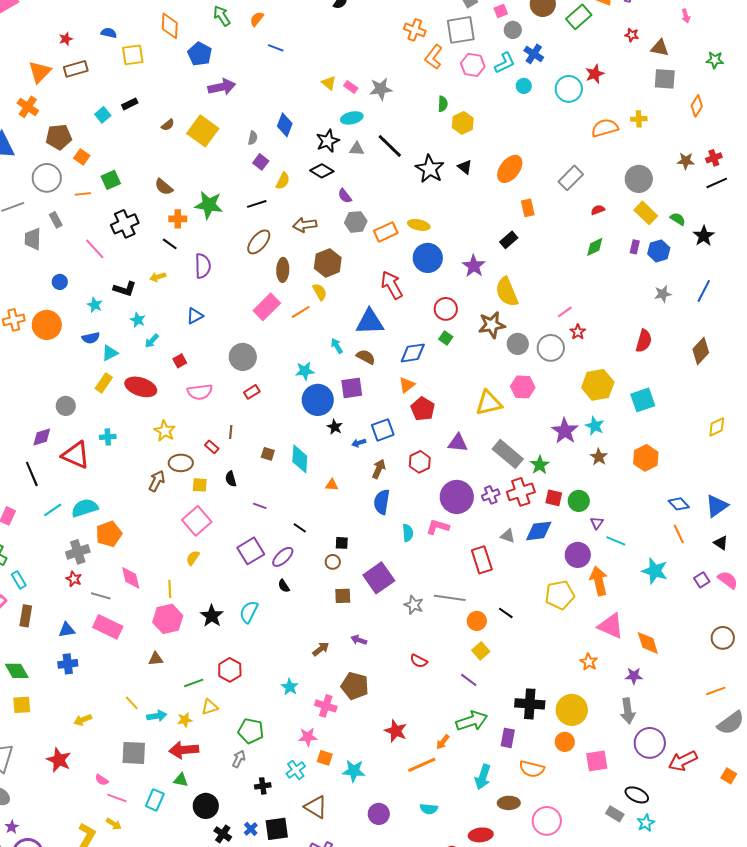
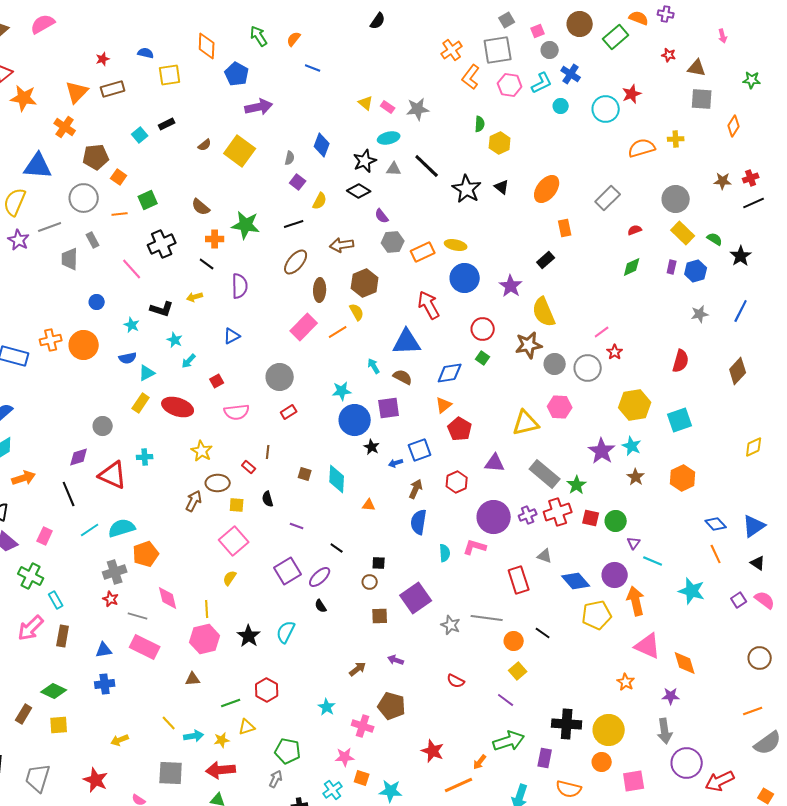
orange cross: (415, 30) -> (452, 50), turned 35
blue diamond: (539, 531) -> (576, 581), moved, turned 56
green diamond: (17, 671) -> (54, 691), turned -35

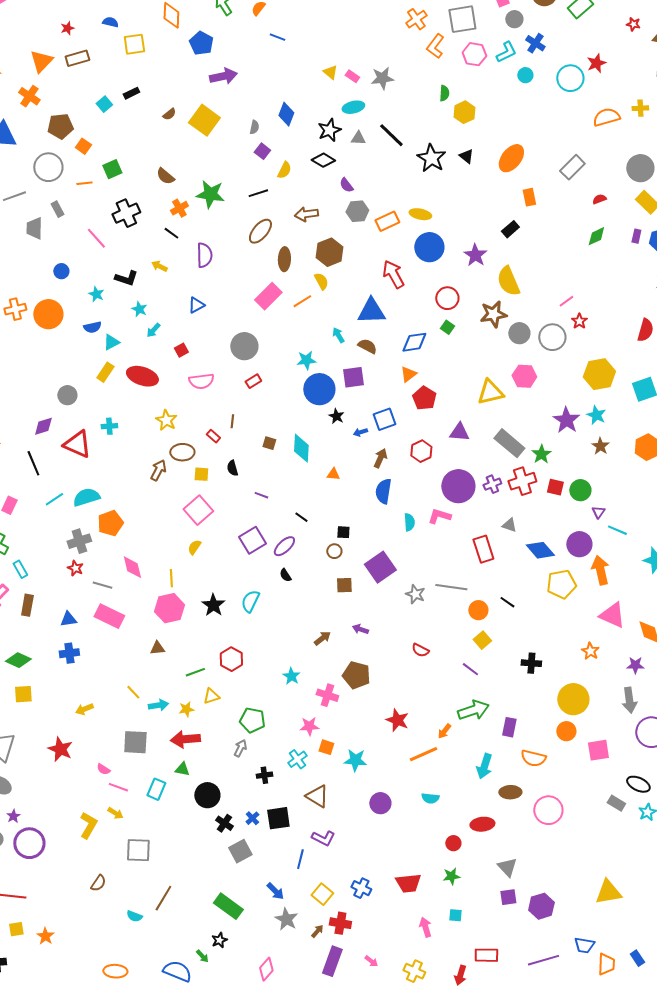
orange cross: (215, 239) -> (179, 208), turned -30
yellow arrow: (195, 297) -> (159, 266), turned 42
black cross: (567, 724) -> (531, 663), moved, size x0.7

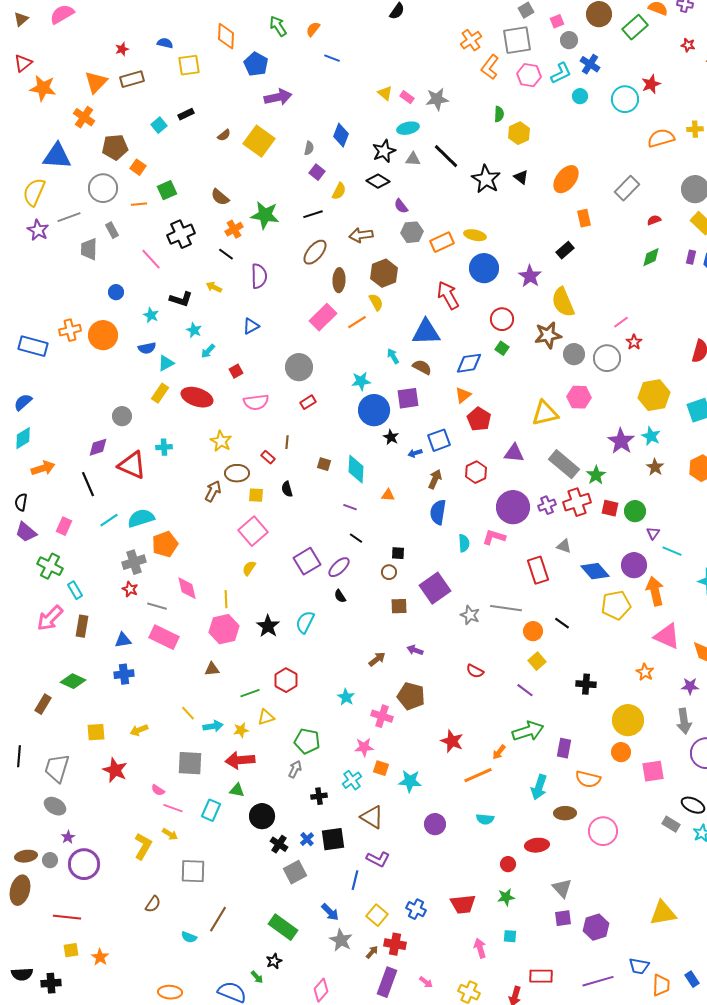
purple line: (261, 495) -> (350, 507), moved
yellow square: (23, 694) -> (96, 732), moved

